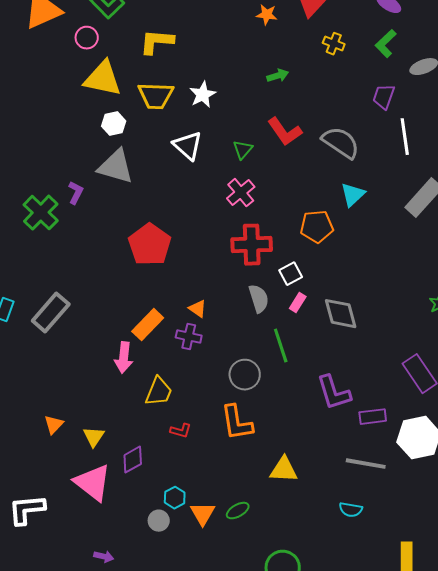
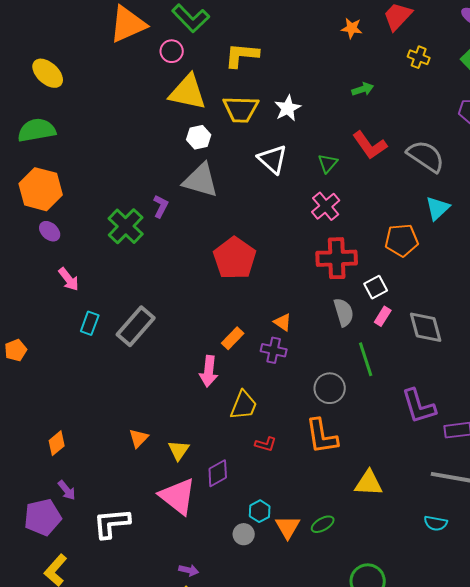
orange rectangle: (148, 325) -> (233, 338), size x0.7

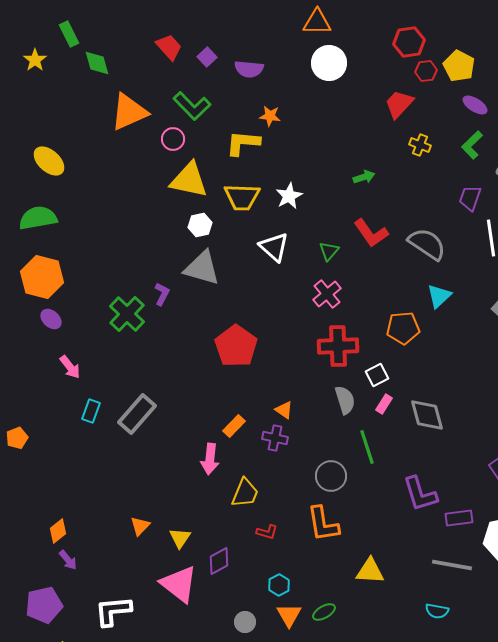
orange star: (352, 28) -> (270, 116), moved
purple arrow: (67, 490) -> (68, 560), moved
cyan hexagon: (260, 511) -> (279, 585), moved

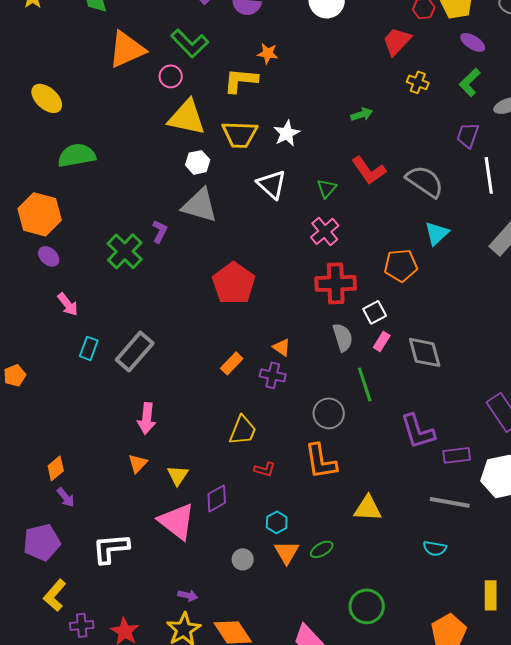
green semicircle: (38, 218) -> (77, 155), moved
pink arrow: (210, 459) -> (147, 418), moved

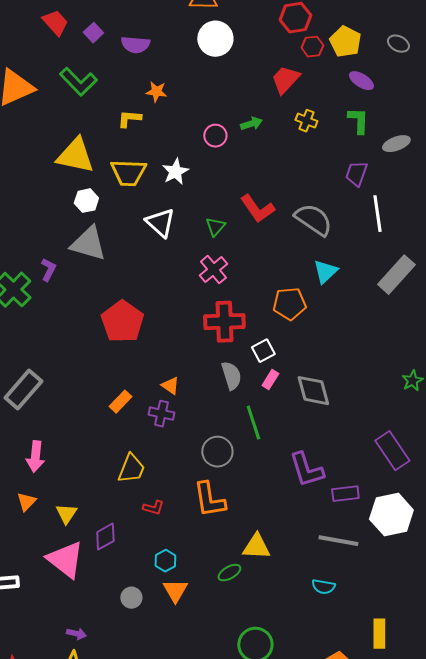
pink circle: (171, 76) -> (215, 136), moved
yellow L-shape: (241, 80) -> (129, 119), size x0.7
green L-shape: (470, 82) -> (358, 121), turned 136
green arrow: (362, 114) -> (251, 124), moved
green ellipse: (322, 549) -> (229, 573), moved

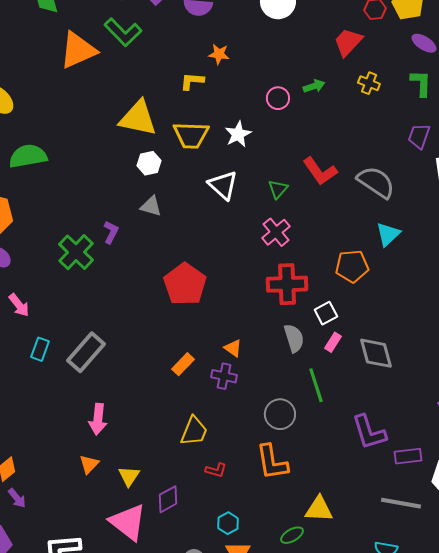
green L-shape: (78, 82) -> (123, 32), moved
gray triangle: (88, 244) -> (151, 206), size x0.6

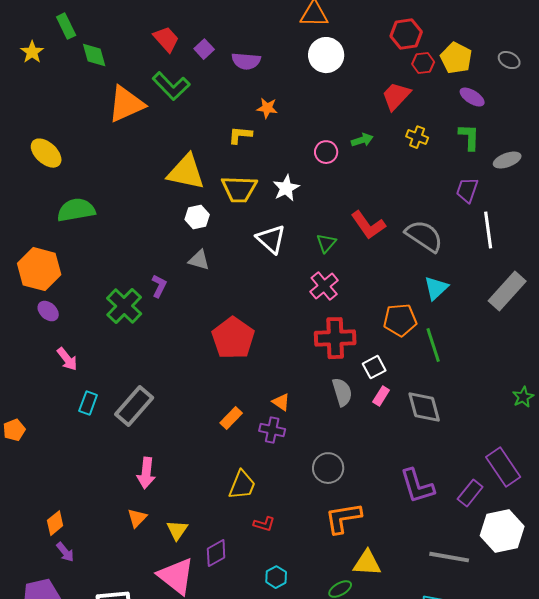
green line: (316, 385) -> (433, 345), moved
purple rectangle: (408, 456) -> (470, 493), moved, turned -44
orange L-shape: (272, 462) -> (343, 518), moved, turned 90

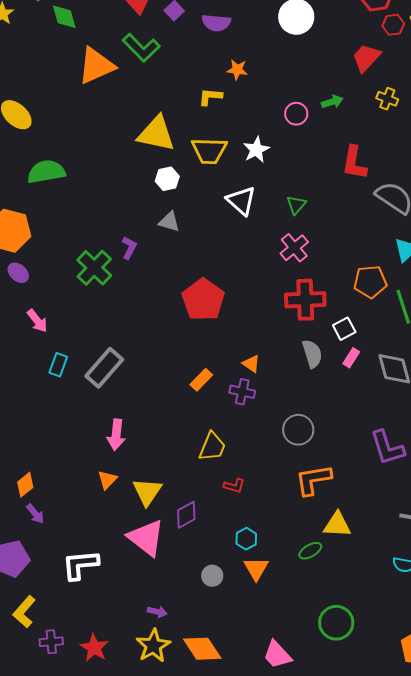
red L-shape: (368, 225) -> (354, 163), moved, turned 45
yellow triangle: (177, 530) -> (147, 492), size x1.4

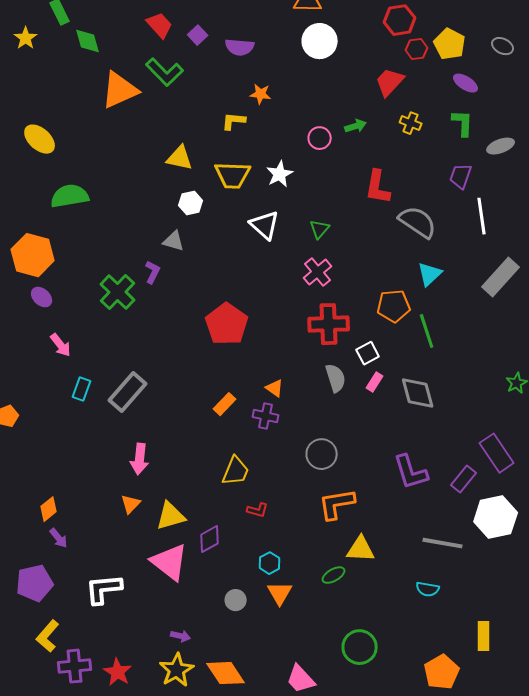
yellow triangle: (156, 134) -> (180, 158), size x0.7
gray triangle: (169, 222) -> (174, 241), moved
yellow triangle: (147, 492) -> (171, 516), turned 40
purple cross: (51, 642) -> (75, 666), size x1.4

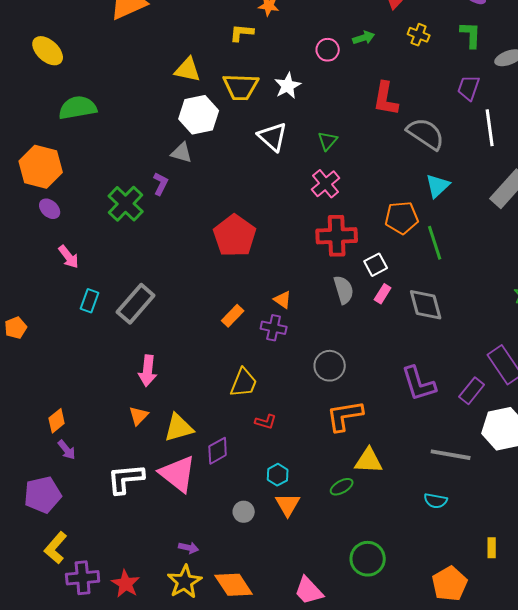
white hexagon: (191, 203) -> (199, 115), size x1.6
white L-shape: (104, 589) -> (126, 479), moved
yellow rectangle: (484, 636) -> (492, 548), size x0.7

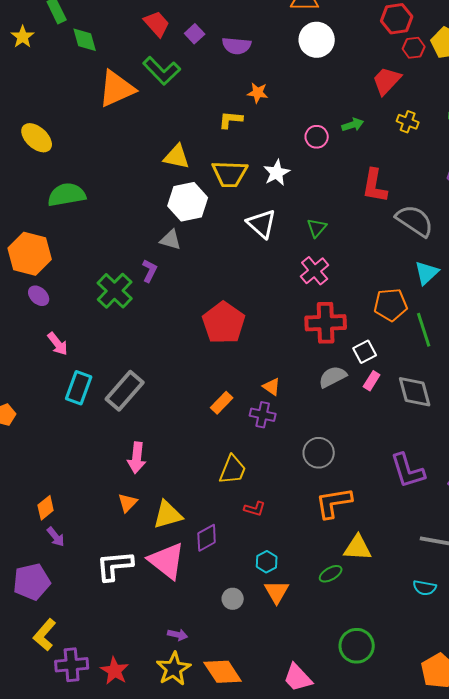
gray semicircle: (344, 290) -> (333, 377), turned -100
cyan rectangle: (90, 301) -> (79, 388), size x1.4

